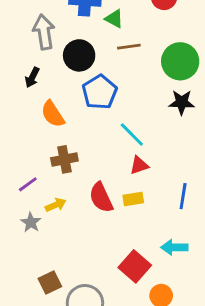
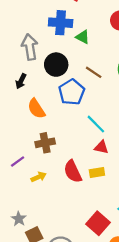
brown line: (129, 47) -> (94, 72), moved, turned 42
red triangle: (139, 165) -> (101, 147), turned 32
gray star: (31, 222) -> (19, 219), moved

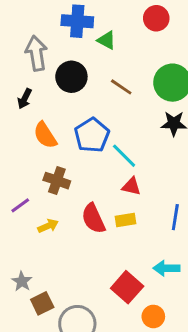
blue pentagon: (72, 92) -> (92, 135), moved
brown cross: (45, 143) -> (57, 181), turned 30

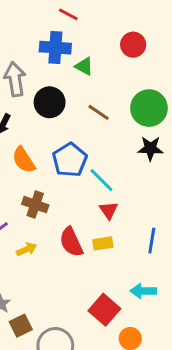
red triangle: (131, 186) -> (109, 210), turned 42

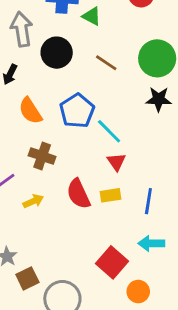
blue line: (152, 241) -> (148, 201), moved

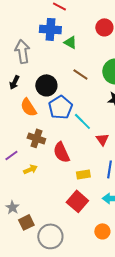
black circle: (57, 53) -> (46, 85), moved
red triangle: (116, 162) -> (102, 139), moved
red semicircle: (78, 194) -> (61, 152), moved
yellow rectangle: (111, 195) -> (83, 174), moved
red square: (112, 262) -> (77, 201), moved

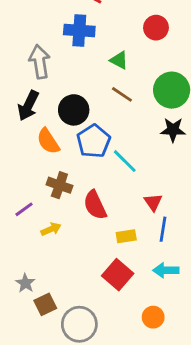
green triangle: (70, 42) -> (119, 60), moved
black arrow: (14, 82) -> (28, 106), size x1.5
red triangle: (102, 139) -> (153, 202), moved

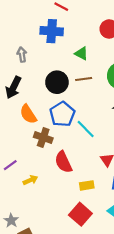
gray arrow: (40, 62) -> (22, 55), size x0.6
brown line: (122, 94) -> (84, 79), turned -42
black circle: (74, 110) -> (57, 82), moved
brown cross: (59, 185) -> (43, 138), moved

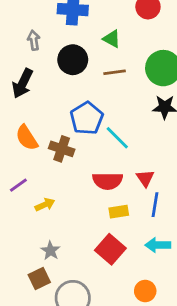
black circle: (57, 82) -> (73, 60), moved
orange semicircle: (28, 114) -> (27, 138), moved
red semicircle: (63, 162) -> (108, 181), moved, turned -65
gray star: (11, 221) -> (50, 251), moved

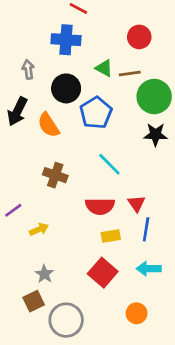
brown line: (115, 72) -> (130, 74), moved
blue pentagon: (87, 118) -> (96, 113), moved
orange semicircle: (27, 138) -> (48, 125), moved

